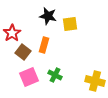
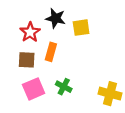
red star: (12, 33) -> (30, 32), moved
brown square: (23, 52) -> (27, 60), turned -35

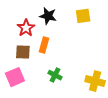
yellow square: (81, 28) -> (83, 16), moved
pink square: (34, 89) -> (15, 77), moved

